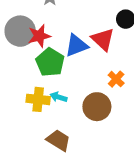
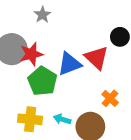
cyan arrow: (59, 97) -> (62, 119), moved

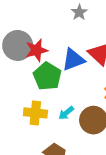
gray star: (42, 15) -> (79, 12), moved
cyan arrow: (62, 119) -> (66, 113), turned -56

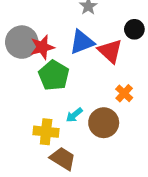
blue triangle: (73, 60) -> (82, 42), moved
yellow cross: (35, 113) -> (46, 132), moved

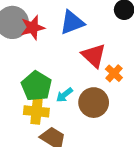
red triangle: (110, 51) -> (94, 56), moved
green pentagon: (54, 75) -> (36, 86), moved

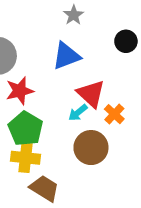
red star: (33, 28) -> (20, 91), moved
cyan arrow: (64, 95) -> (78, 113), moved

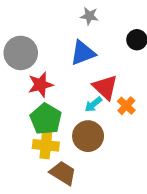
gray star: (74, 15) -> (89, 16), turned -30
brown circle: (91, 148) -> (88, 136), moved

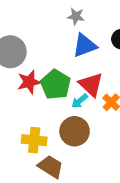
blue triangle: (83, 53) -> (85, 45), moved
green pentagon: (46, 119) -> (56, 85), moved

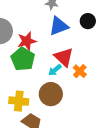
red star: (29, 82) -> (27, 41), moved
green pentagon: (56, 85) -> (23, 59), moved

